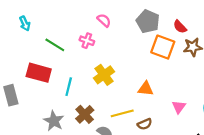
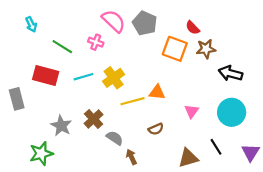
pink semicircle: (104, 20) -> (114, 21), size x1.6
gray pentagon: (148, 21) -> (145, 23), moved
cyan line: (69, 87) -> (84, 77), moved, turned 60
yellow line: (122, 113) -> (132, 101), moved

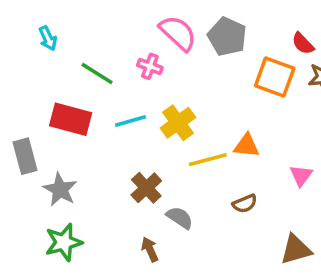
gray star: (61, 126) -> (60, 190), moved
brown arrow: (131, 157) -> (150, 249), moved

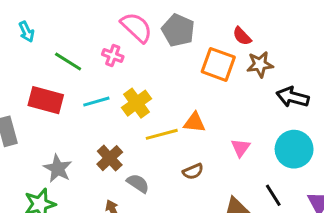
gray star: (60, 190) -> (58, 168), moved

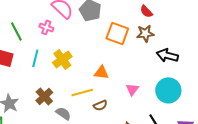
red semicircle: (242, 36) -> (146, 11), moved
green line: (68, 61) -> (16, 31), turned 30
cyan line: (96, 102) -> (35, 58), turned -60
yellow line: (162, 134) -> (82, 92), moved

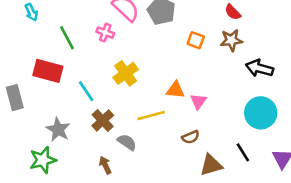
orange square: (117, 33) -> (196, 40), size x0.6
cyan line: (35, 58) -> (86, 91), moved, turned -48
pink triangle: (132, 89) -> (198, 101), moved
brown semicircle: (100, 105) -> (191, 137), moved

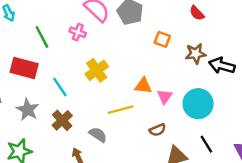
brown star: (231, 40) -> (196, 54), moved
cyan circle: (261, 113) -> (198, 104), moved
brown cross: (103, 121) -> (62, 120), moved
gray star: (58, 129) -> (28, 110), moved

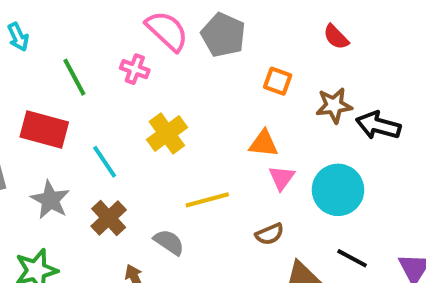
orange triangle: (143, 86) -> (264, 144), moved
black line: (206, 144) -> (352, 258), turned -30

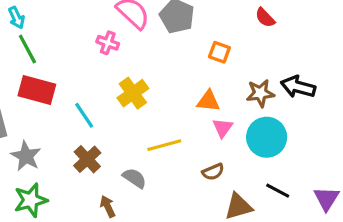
green line: (74, 77) -> (27, 49), moved
brown star: (334, 105) -> (260, 93), moved
gray star: (50, 200) -> (26, 156), moved

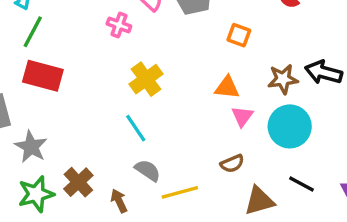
green line: (27, 49) -> (33, 32), turned 56
cyan line: (84, 115) -> (136, 128), moved
yellow line: (164, 145) -> (180, 192), moved
brown cross: (87, 159) -> (78, 182), moved

